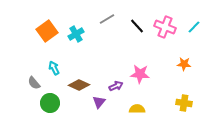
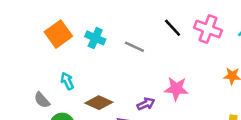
gray line: (107, 19) -> (134, 47), moved, turned 56
cyan cross: (76, 34) -> (95, 38), turned -35

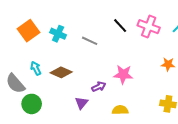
gray semicircle: (42, 100) -> (15, 84), size x1.5
brown diamond: (99, 103) -> (61, 72), moved

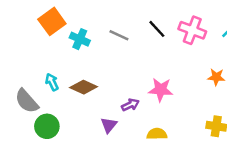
orange square: (29, 31) -> (52, 21), moved
gray line: (90, 41) -> (119, 35), moved

